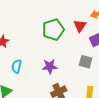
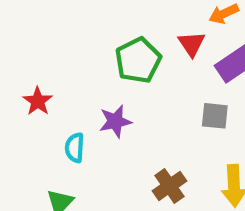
purple star: (50, 66) -> (115, 121), moved

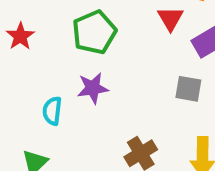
green pentagon: (138, 60) -> (94, 32), moved
red star: (38, 101) -> (20, 36), moved

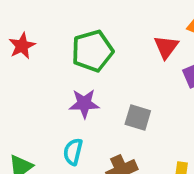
gray square: (188, 89) -> (138, 118), moved
cyan semicircle: (52, 111) -> (73, 152), moved

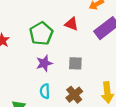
red triangle: (166, 47) -> (71, 24), moved, turned -32

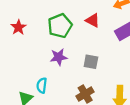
cyan semicircle: (45, 91) -> (42, 85), moved

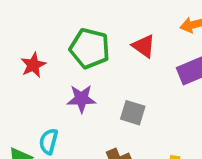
green pentagon: (60, 26) -> (90, 48), turned 30
red star: (18, 27) -> (33, 65), moved

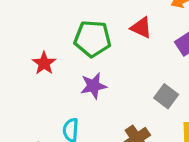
gray square: (133, 113) -> (166, 96), moved, turned 30

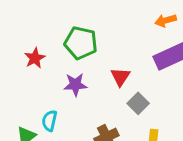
red triangle: (141, 28) -> (120, 77), moved, turned 30

